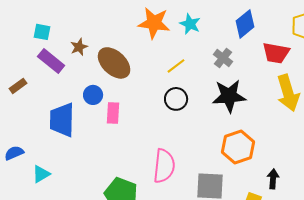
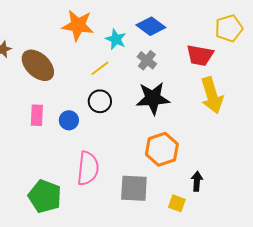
cyan star: (190, 24) -> (116, 39), moved
blue diamond: (245, 24) -> (151, 26), moved, turned 76
blue circle: (93, 95) -> (69, 120), moved

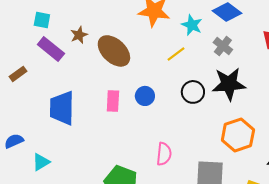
black circle: (100, 101) -> (193, 92), moved
blue circle: (69, 120) -> (145, 96), moved
pink semicircle: (88, 168) -> (164, 154), size x0.7

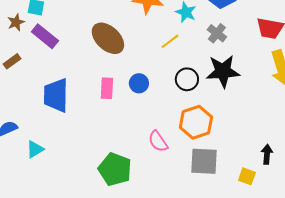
brown star: (79, 35) -> (16, 22), moved
orange hexagon: (238, 135) -> (196, 122), moved
pink semicircle: (164, 154) -> (158, 141), turned 140

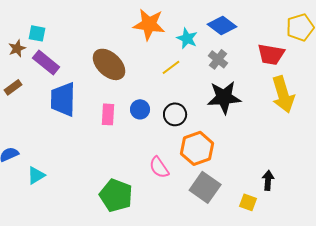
black circle: (187, 79) -> (175, 114), moved
blue trapezoid: (56, 95) -> (63, 99), moved
gray square: (204, 161) -> (205, 187), turned 32

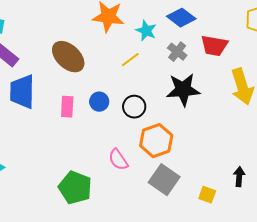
red trapezoid: (271, 54) -> (214, 46), moved
black arrow: (268, 180) -> (239, 177), moved

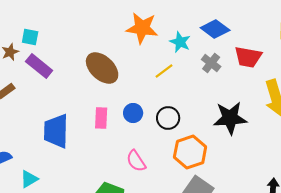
black star: (183, 90) -> (230, 118), moved
blue trapezoid: (22, 92) -> (56, 131), moved
pink semicircle: (118, 160) -> (136, 161), moved

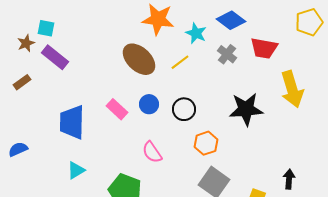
brown ellipse: (102, 68) -> (139, 59), moved
pink rectangle: (101, 118) -> (117, 109), turned -50
orange hexagon: (190, 152) -> (206, 143), size x0.7
cyan triangle: (29, 179) -> (76, 170), moved

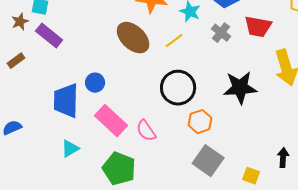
blue circle: (149, 104) -> (95, 83), moved
pink rectangle: (117, 109) -> (111, 121), moved, size x1.5
black circle: (184, 109) -> (178, 88), size x1.5

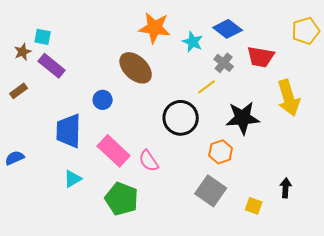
yellow line: (174, 41) -> (207, 87), moved
blue circle: (95, 83) -> (103, 100), moved
orange hexagon: (200, 122) -> (221, 152), moved

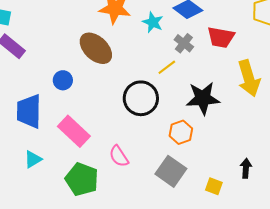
pink semicircle: (149, 161) -> (119, 156), moved

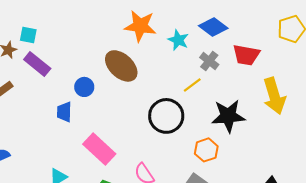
blue circle: (63, 80) -> (84, 87), moved
blue trapezoid: (29, 111) -> (64, 112), moved, size x0.6

